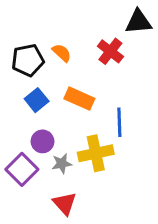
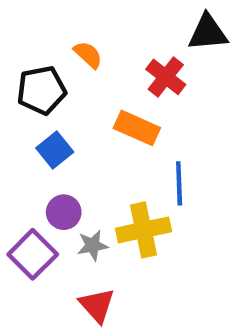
orange semicircle: (62, 53) -> (88, 55), moved
orange rectangle: (79, 99) -> (137, 128), moved

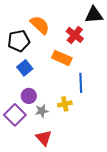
orange semicircle: (88, 55) -> (40, 25), size x1.5
yellow cross: (144, 230) -> (65, 104), size x0.6

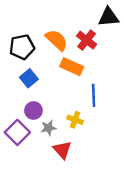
orange semicircle: (40, 25) -> (57, 40), moved
yellow cross: (65, 104) -> (75, 120), turned 32
red triangle: (44, 138) -> (62, 150), moved

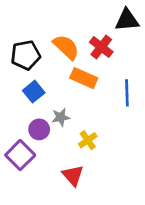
blue line: (94, 95) -> (127, 93), moved
yellow cross: (75, 120) -> (88, 140), turned 35
gray star: (48, 128) -> (61, 117), moved

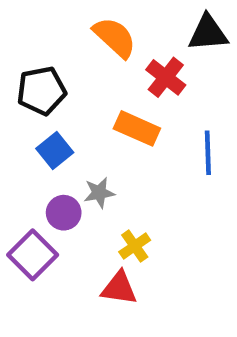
orange semicircle: (66, 47) -> (115, 37), moved
yellow cross: (88, 140) -> (135, 246), moved
red triangle: (73, 175) -> (119, 288), turned -40

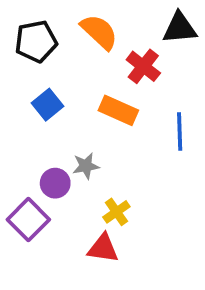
black pentagon: (41, 91) -> (36, 41), moved
blue square: (55, 151) -> (48, 105), moved

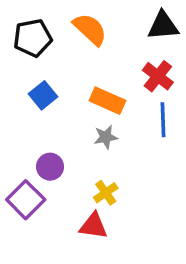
red cross: (143, 66) -> (158, 76), moved
gray star: (86, 166) -> (106, 137), moved

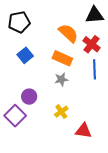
orange semicircle: (90, 29) -> (68, 33), moved
red triangle: (94, 226) -> (83, 131), moved

